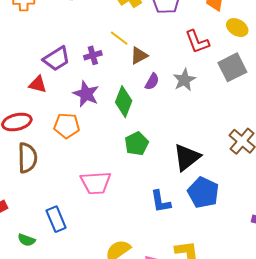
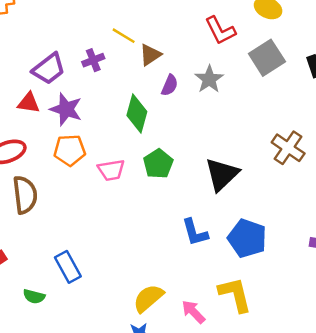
purple star: (86, 94) -> (66, 109), moved
pink trapezoid: (96, 183) -> (111, 170), moved, size x0.7
blue pentagon: (203, 193) -> (247, 238), moved

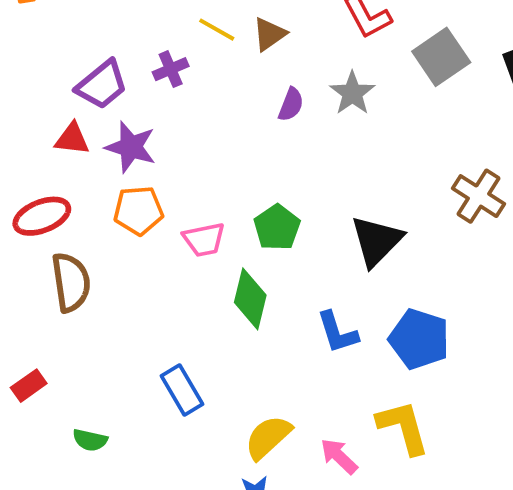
brown triangle: (150, 55) -> (269, 34), moved
green diamond: (137, 114) -> (250, 299), moved
blue rectangle: (68, 267) -> (182, 390), moved

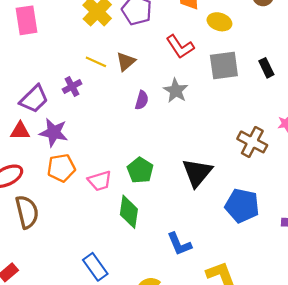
gray square: (441, 57) -> (224, 65), turned 32
blue L-shape: (337, 332) -> (179, 244), moved
blue pentagon: (419, 339) -> (242, 206), moved

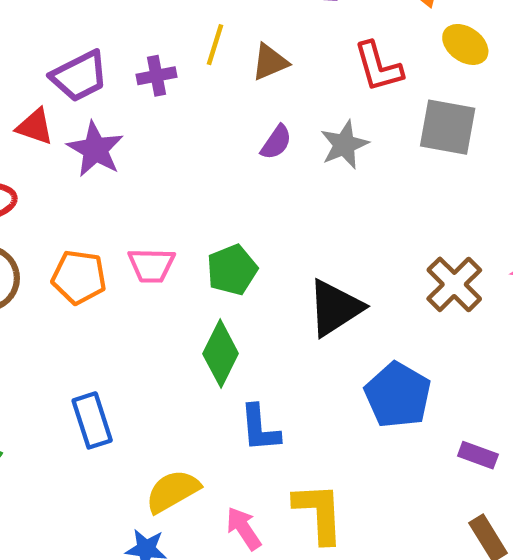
yellow line: (96, 62) -> (215, 45), turned 65
orange pentagon: (61, 168) -> (79, 277), moved
green diamond: (129, 212) -> (221, 354), moved

